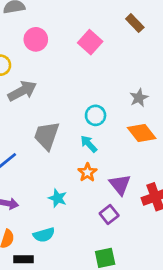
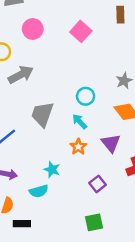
brown rectangle: (135, 23) -> (120, 15), turned 42
purple triangle: (120, 185) -> (111, 143), moved
cyan semicircle: (44, 235) -> (39, 191), moved

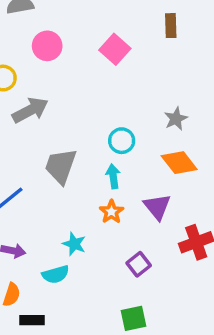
cyan arrow: (80, 121) -> (113, 176), turned 35

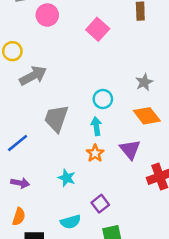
pink circle: (47, 46) -> (47, 15), moved
purple square: (139, 264) -> (100, 204), moved
cyan semicircle: (56, 274) -> (71, 222), moved

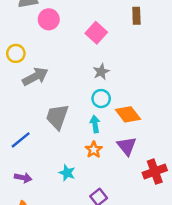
gray star: (144, 82) -> (101, 72), moved
orange diamond: (147, 116) -> (128, 114), moved

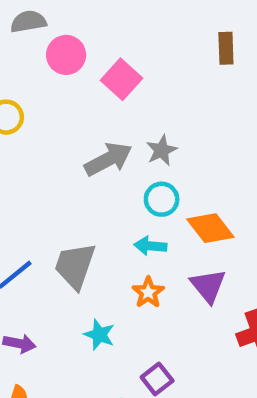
pink square: (96, 33) -> (122, 79), moved
gray arrow: (35, 77) -> (108, 159), moved
gray trapezoid: (57, 117) -> (75, 266), moved
cyan arrow: (95, 124) -> (150, 246), turned -77

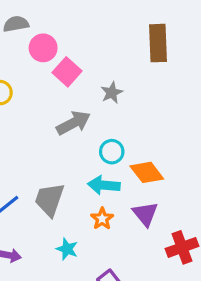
brown rectangle: (226, 48) -> (158, 43), size x1.6
pink square: (122, 79) -> (67, 72), moved
gray star: (162, 150) -> (112, 93), moved
cyan arrow: (150, 246) -> (104, 185), size x1.4

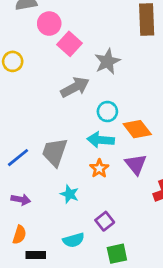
gray star: (112, 93) -> (107, 61), size x1.4

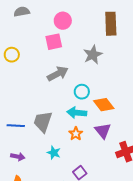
pink circle: (49, 24) -> (63, 21), moved
pink square: (70, 44) -> (54, 42), turned 36
gray star: (107, 61) -> (93, 55), moved
blue line: (18, 158) -> (16, 126), turned 42

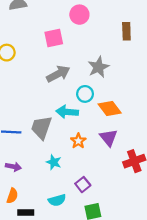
pink circle: (63, 21) -> (79, 15), moved
brown rectangle: (111, 24) -> (126, 31), moved, size x0.7
gray star: (93, 55) -> (98, 67), moved
cyan arrow: (77, 113) -> (67, 112), moved

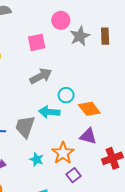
gray star: (98, 67) -> (80, 36), moved
purple triangle: (109, 138) -> (88, 136), turned -36
orange star: (78, 141) -> (63, 153), moved, size x1.5
purple square: (83, 185) -> (73, 175), moved

